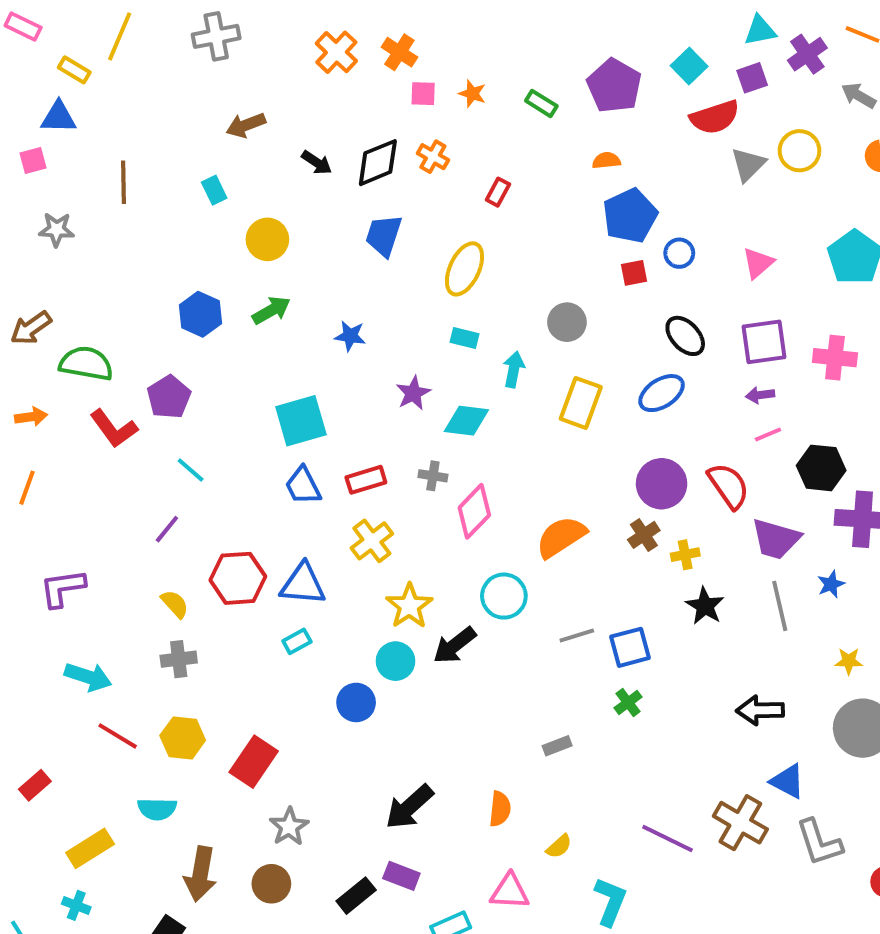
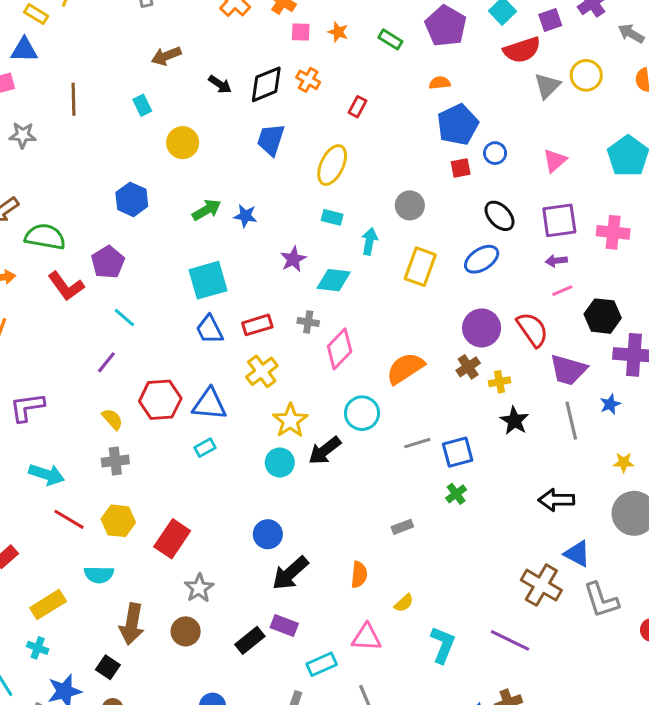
green arrow: (271, 310) -> (207, 210), moved
blue circle: (356, 702) -> (268, 534), moved
purple line: (667, 838) -> (510, 640), moved

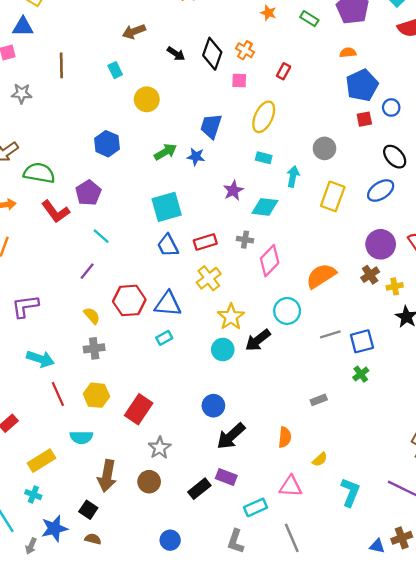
pink square: (301, 32) -> (239, 81), moved
black diamond: (266, 84) -> (212, 54), turned -48
blue trapezoid: (271, 140) -> (211, 126), moved
red line: (69, 519) -> (58, 394), turned 35

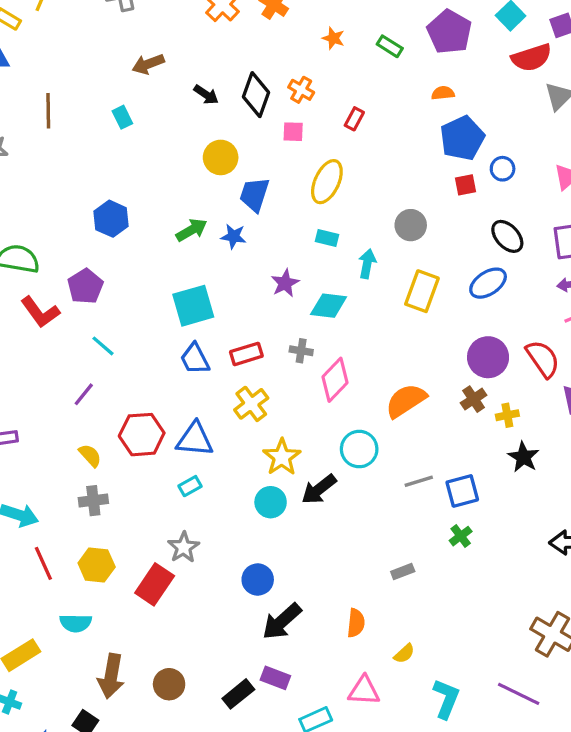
yellow circle: (147, 99) -> (221, 157), moved
gray star: (160, 448) -> (184, 547), moved

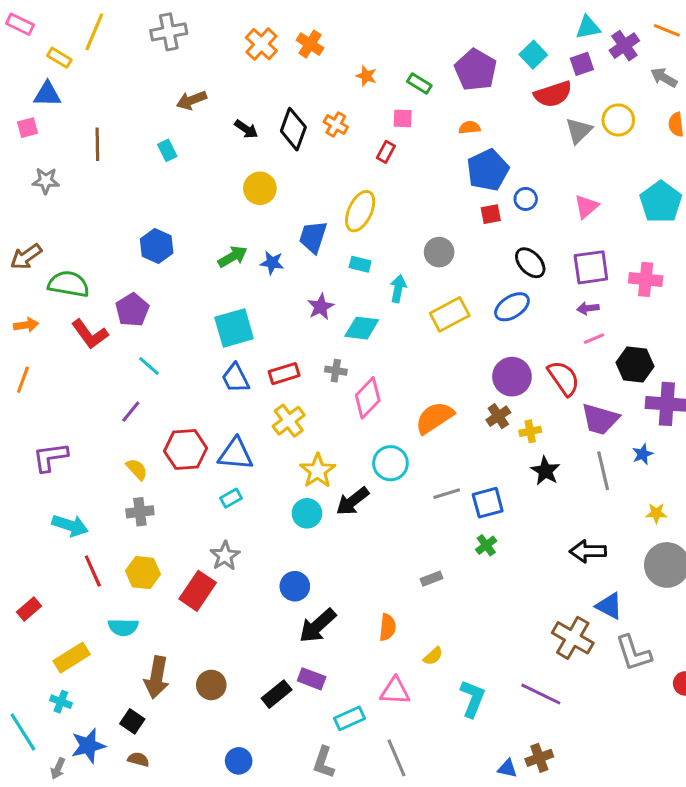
pink square: (293, 132) -> (403, 118), moved
blue trapezoid: (254, 195) -> (313, 237), moved
yellow rectangle: (422, 291) -> (450, 314), turned 42

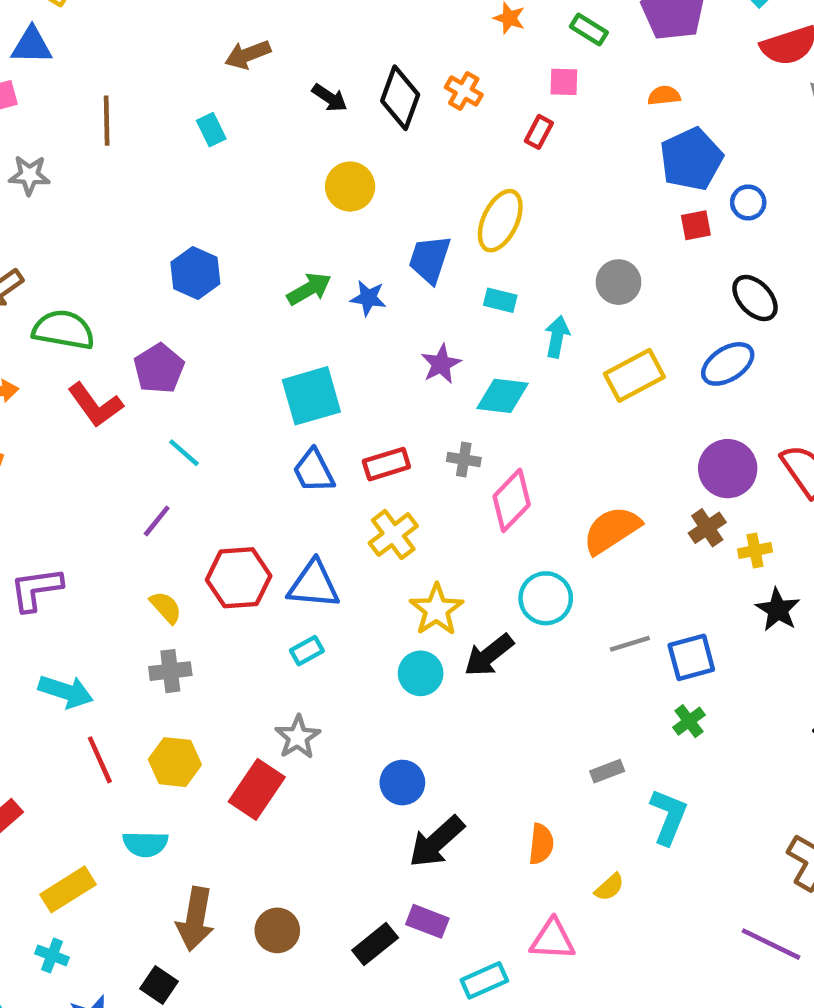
cyan L-shape: (472, 699) -> (669, 817), moved

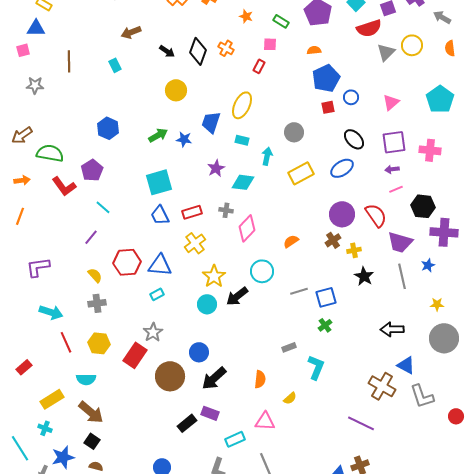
orange semicircle: (612, 530) -> (291, 241), size x0.6
brown arrow: (195, 919) -> (91, 412), moved, turned -60
brown circle: (277, 930) -> (170, 376), moved, size x1.5

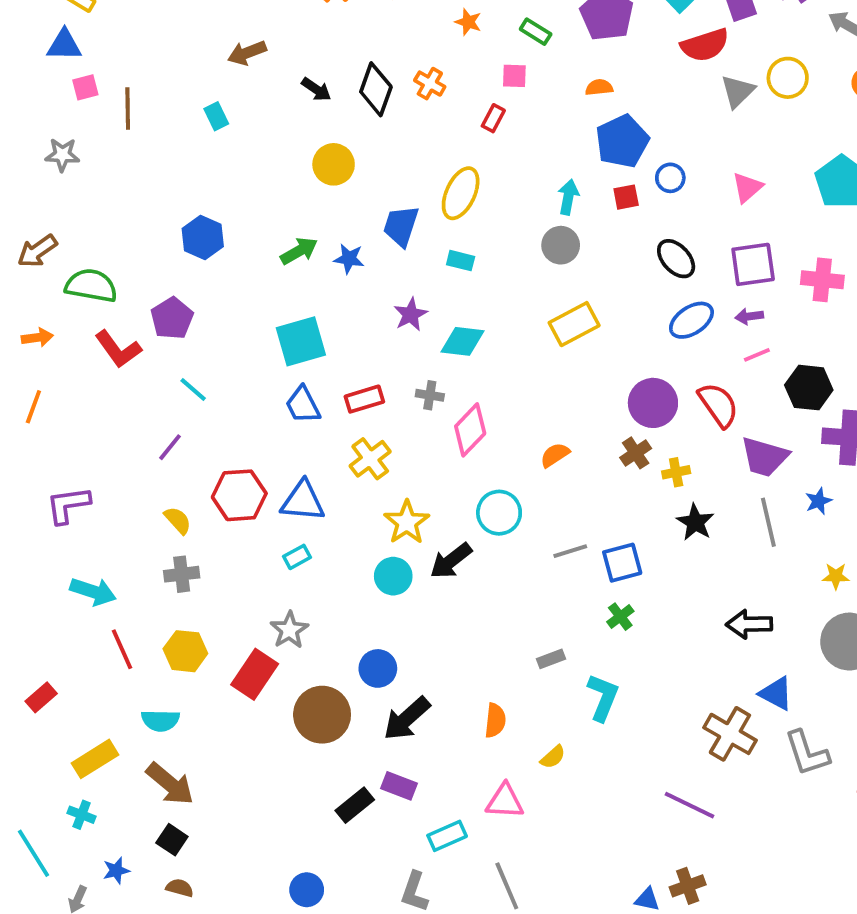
pink square: (23, 50) -> (85, 87), moved
cyan arrow: (267, 156) -> (568, 197), moved
blue ellipse: (342, 168) -> (691, 320), moved
blue star: (63, 457) -> (116, 871), size x0.6

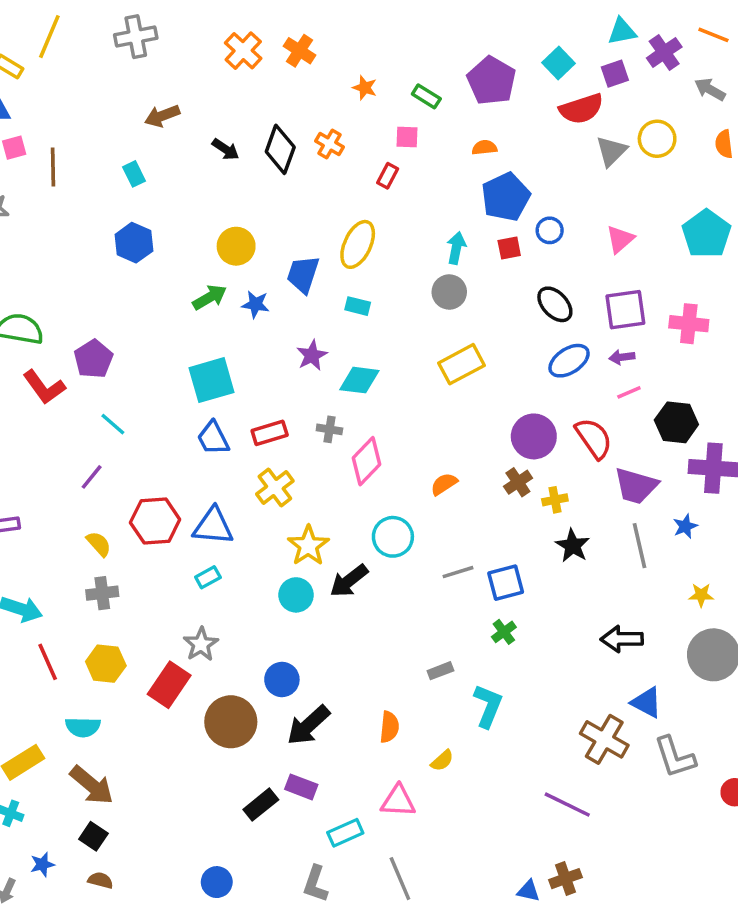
yellow circle: (334, 164) -> (236, 246), moved
blue hexagon: (203, 237) -> (134, 243), moved

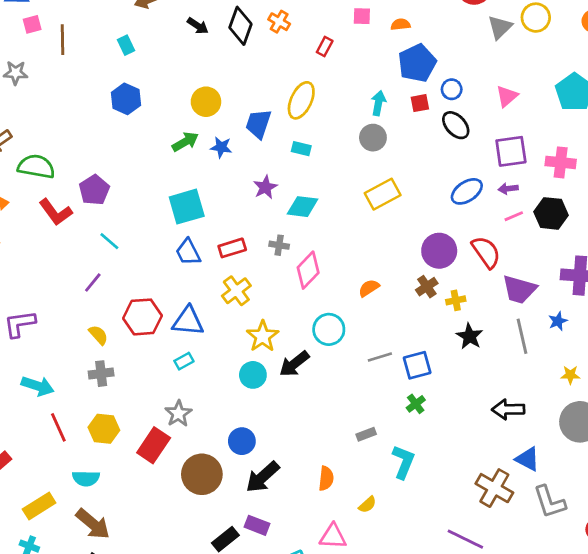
pink square: (407, 137) -> (362, 16), moved
black ellipse: (555, 304) -> (456, 125), moved
black hexagon: (676, 422) -> (551, 213), moved

